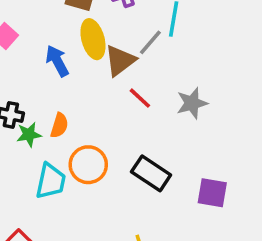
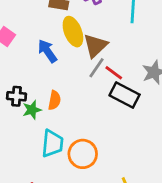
gray line: (150, 42) -> (96, 68), moved
orange circle: (88, 165) -> (83, 154), moved
black rectangle: (151, 173) -> (125, 95), moved

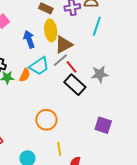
cyan trapezoid: (52, 144) -> (39, 66), moved, turned 35
orange circle: (83, 154) -> (46, 120), moved

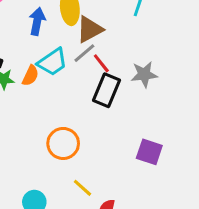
blue arrow: (29, 39) -> (37, 21), turned 30
black rectangle: (75, 85) -> (106, 90), turned 70
yellow line: (59, 149) -> (83, 188), turned -40

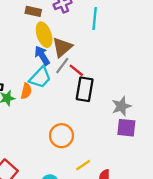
blue arrow: (37, 21) -> (42, 55), moved, turned -30
gray star: (144, 74) -> (121, 106), moved
yellow line: (83, 188) -> (83, 165), turned -63

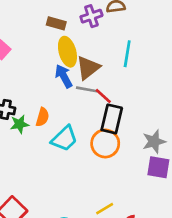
cyan line: (95, 19) -> (127, 54), moved
gray line: (62, 66) -> (87, 89), turned 60
cyan trapezoid: (40, 77) -> (64, 139), moved
orange circle: (61, 136) -> (105, 143), moved

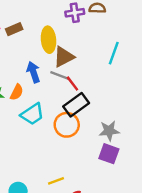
brown rectangle: (56, 23) -> (14, 29), moved, turned -49
cyan line: (127, 54) -> (114, 53), moved
blue arrow: (64, 76) -> (33, 72), moved
black rectangle: (112, 119) -> (76, 105), turned 30

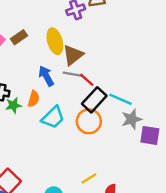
cyan line: (114, 53) -> (120, 99), moved, turned -75
purple square: (109, 154) -> (150, 135), moved

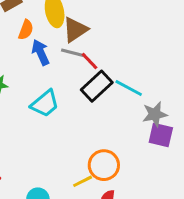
orange semicircle: (34, 99) -> (26, 30), moved
gray star: (132, 119) -> (155, 114), moved
orange circle: (89, 121) -> (104, 165), moved

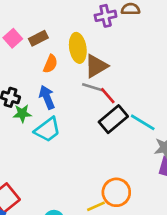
blue arrow: (41, 52) -> (47, 97), moved
cyan trapezoid: (45, 104) -> (47, 130), moved

